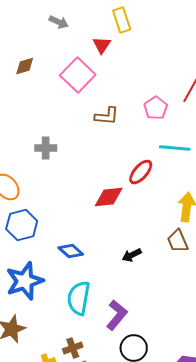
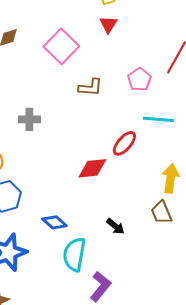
red triangle: (102, 45) -> (108, 24), moved
black arrow: (132, 255) -> (115, 226), turned -114
cyan semicircle: (79, 298) -> (74, 254), moved

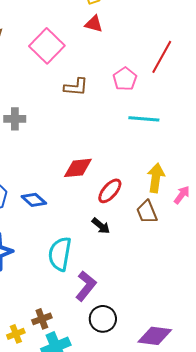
red triangle: (108, 24) -> (94, 24), turned -48
red ellipse: (124, 143) -> (110, 191), moved
blue diamond: (54, 222) -> (34, 200), moved

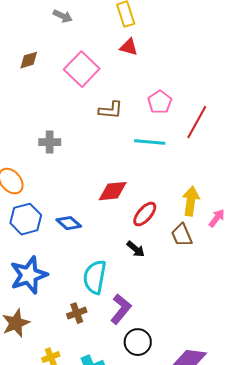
red line: (162, 57) -> (197, 122), moved
cyan line: (144, 119) -> (150, 142), moved
brown cross: (42, 319) -> (77, 313), moved

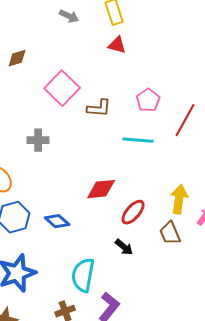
gray arrow: (63, 16) -> (69, 16), moved
pink square: (82, 69) -> (62, 88), moved

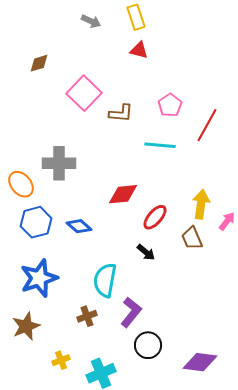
gray cross: (38, 140) -> (59, 163), moved, size x1.5

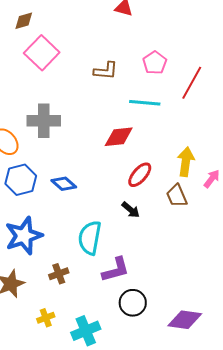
pink square: (84, 93) -> (42, 53), moved
red diamond: (123, 194) -> (119, 137), moved
purple L-shape: (131, 312) -> (116, 270), turned 36
brown cross: (87, 316) -> (59, 274), moved

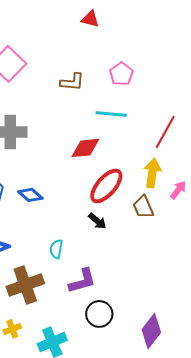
red line: (192, 83) -> (165, 132), moved
red ellipse: (140, 175) -> (106, 186), size x1.4
cyan semicircle: (90, 238) -> (56, 249), size x0.6
brown cross: (59, 274) -> (25, 285), size x1.8
purple diamond: (185, 320) -> (151, 331), turned -60

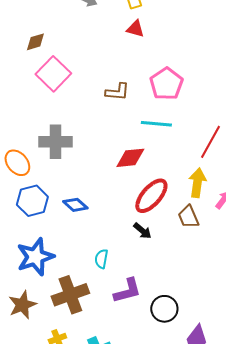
pink pentagon: (121, 74) -> (166, 84), size x1.4
black circle: (99, 314) -> (164, 309), moved

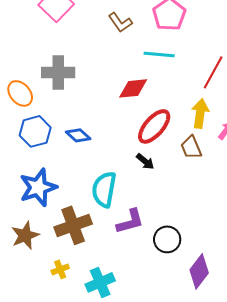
brown L-shape: (117, 92) -> (120, 22), turned 50
cyan semicircle: (101, 259) -> (104, 189), size x1.8

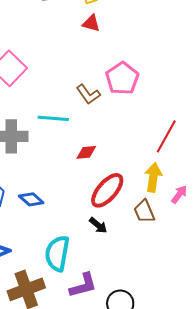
brown L-shape: (120, 22) -> (88, 94), moved
cyan line: (159, 54) -> (53, 118), moved
red diamond: (133, 88) -> (86, 152), size x0.7

